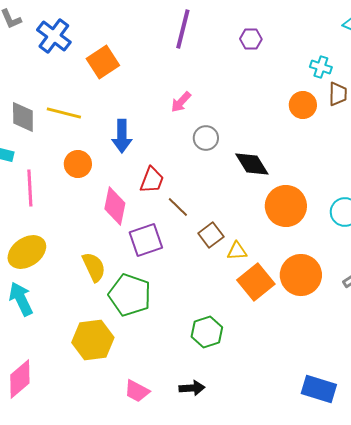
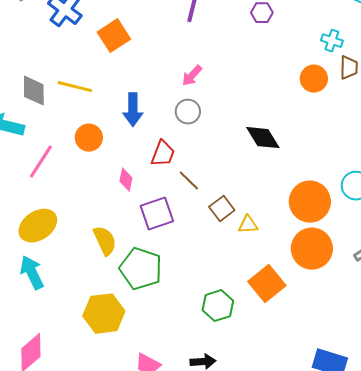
gray circle: (206, 138) -> (188, 112), moved
pink line: (30, 188) -> (41, 162), turned 36
pink diamond: (115, 206) -> (126, 180), size x0.6
orange circle: (286, 206) -> (310, 202), moved
orange square: (256, 282) -> (267, 284), moved

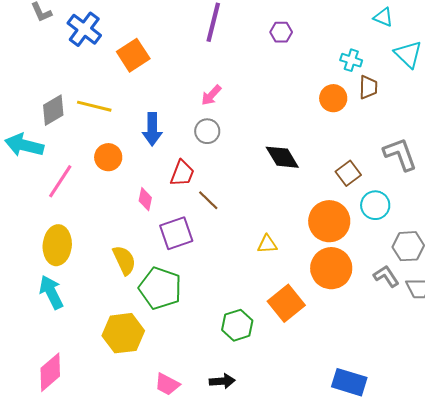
gray diamond: (34, 91) -> (53, 110), turned 60
brown square: (222, 209) -> (348, 173), moved
yellow ellipse: (38, 226) -> (57, 245), turned -51

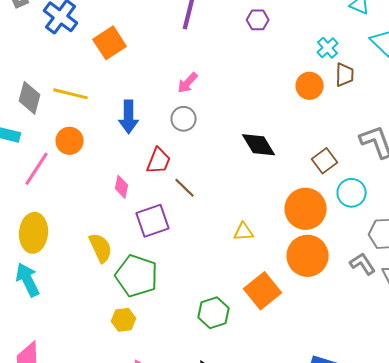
cyan cross: (351, 60) -> (328, 48), turned 30
gray diamond: (53, 110) -> (30, 98), turned -44
orange circle: (108, 157) -> (70, 141), moved
yellow hexagon: (123, 333) -> (124, 320), moved, size x0.6

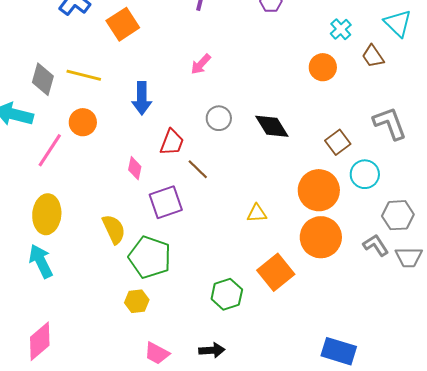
brown trapezoid: (345, 75) -> (373, 56), moved, turned 145
gray circle: (184, 119) -> (219, 118), moved

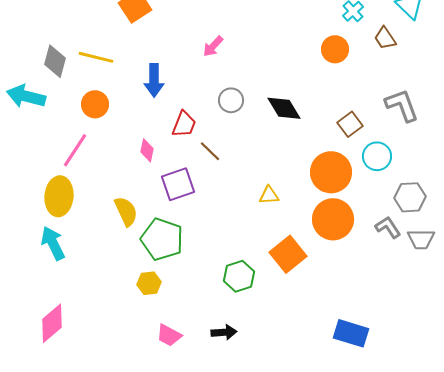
pink line: (50, 150) -> (75, 150), moved

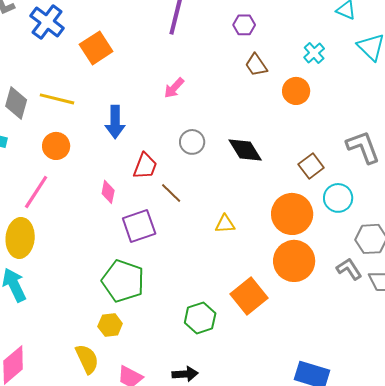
brown trapezoid: (385, 38) -> (256, 65), moved
yellow triangle: (269, 195) -> (225, 224), moved
yellow semicircle: (126, 211) -> (87, 359), moved

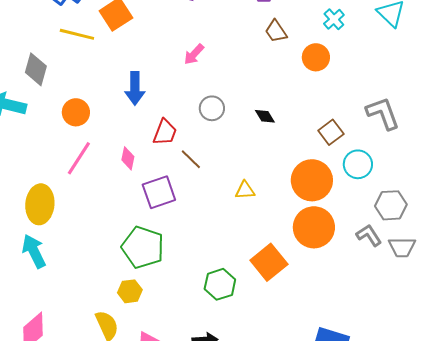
yellow line: (57, 99) -> (77, 34), moved
black diamond: (245, 150) -> (265, 116), size x0.6
pink line: (36, 192) -> (79, 158), moved

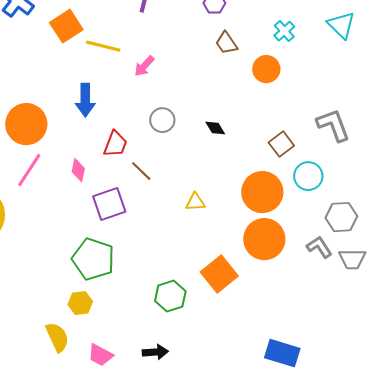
yellow line: (77, 34) -> (103, 46), moved
orange circle: (76, 112) -> (26, 124), size x1.5

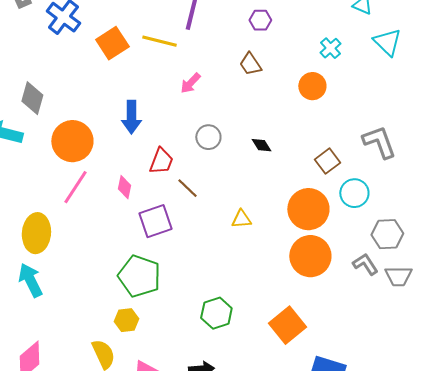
brown trapezoid: (226, 43) -> (250, 64), moved
yellow line: (103, 46) -> (159, 41), moved
orange square: (219, 274) -> (287, 325), moved

